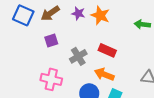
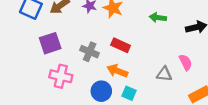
purple square: (51, 40) -> (50, 43), moved, size x1.5
gray cross: (78, 56) -> (90, 52), turned -36

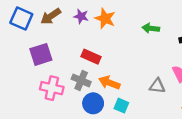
red rectangle: (121, 45) -> (91, 57), moved
gray cross: (90, 52) -> (81, 80), moved

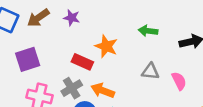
orange star: (105, 18) -> (106, 46), moved
gray cross: (81, 80) -> (72, 88), turned 36
gray triangle: (157, 86) -> (150, 71), moved

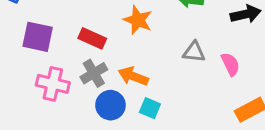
purple square: (28, 59) -> (38, 37), turned 30
red rectangle: (82, 62) -> (92, 38), moved

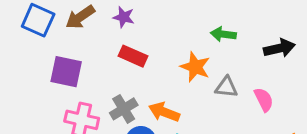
orange star: (138, 20) -> (195, 67), moved
red rectangle: (92, 38) -> (133, 56), moved

